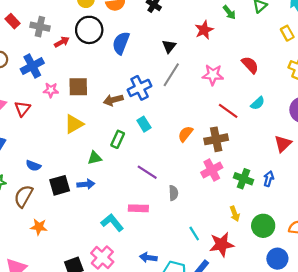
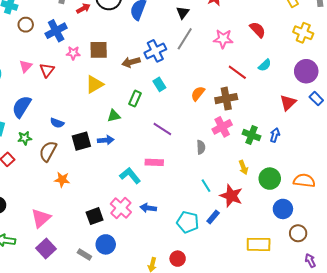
gray semicircle: (173, 193) -> (201, 147), moved
red star: (222, 244) -> (231, 196), turned 30
blue arrow: (148, 258) -> (148, 208), moved

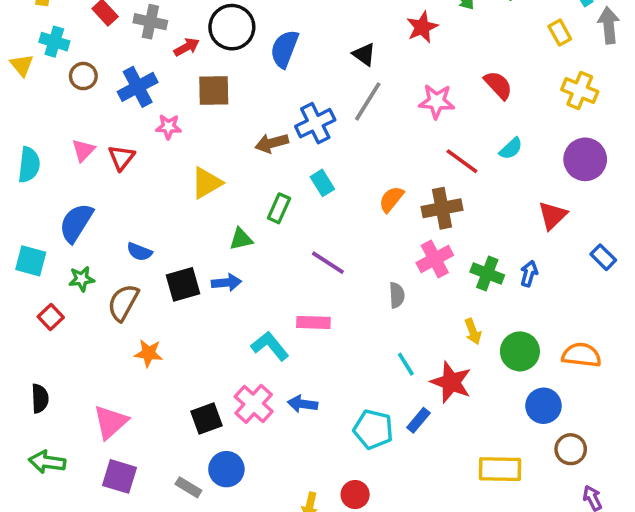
black triangle: (183, 12) -> (364, 54), turned -32
brown square: (99, 50) -> (214, 91), moved
blue rectangle: (316, 99) -> (603, 257), moved
purple square: (46, 248) -> (120, 476), turned -30

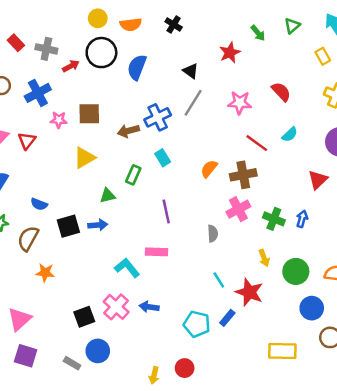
brown square: (214, 91) -> (89, 114), moved
purple line: (328, 263) -> (166, 212), turned 45

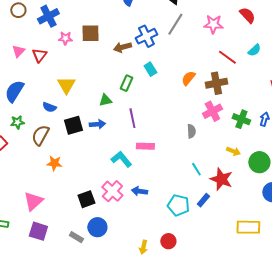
yellow triangle: (84, 158) -> (66, 85), moved, turned -30
purple line: (166, 212) -> (132, 118), moved
yellow arrow: (264, 258) -> (233, 151), turned -48

